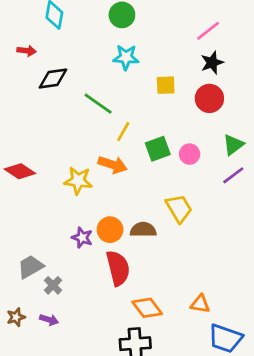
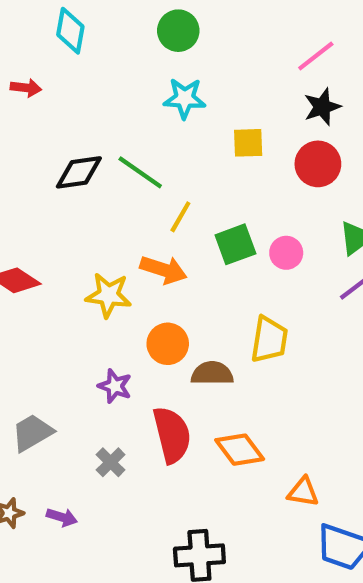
black diamond: (53, 79) -> (79, 172), moved
yellow trapezoid: (179, 208) -> (269, 340), turned 40
orange circle: (110, 230) -> (168, 344), moved
gray cross: (53, 285) -> (111, 462), moved
orange diamond: (147, 308) -> (240, 450), moved

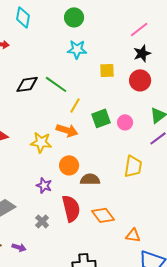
yellow trapezoid: (269, 340) -> (133, 166), moved

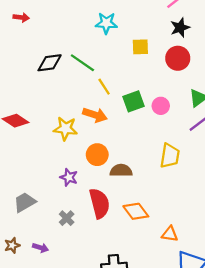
yellow line: (75, 105) -> (104, 87), turned -63

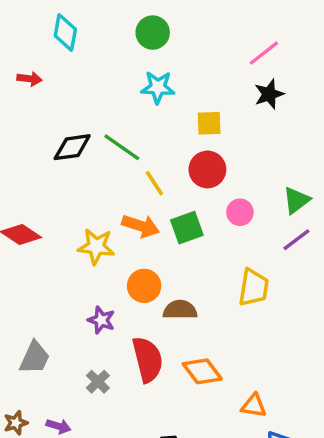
red circle: (178, 58) -> (207, 169), moved
green square: (134, 101) -> (187, 228), moved
gray trapezoid: (25, 202) -> (35, 358), turned 145

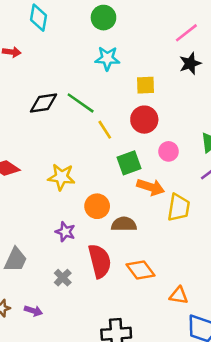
orange arrow: (141, 226) -> (151, 187), moved

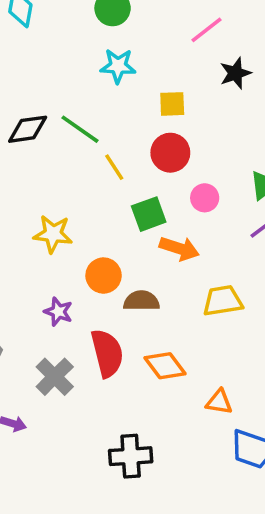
pink line: (186, 33) -> (206, 30), moved
yellow trapezoid: (179, 208) -> (223, 301), moved, turned -108
gray cross: (63, 278) -> (55, 377), size x1.5

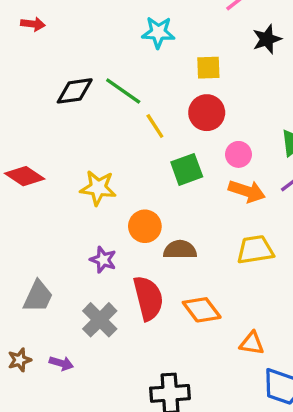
orange arrow: (179, 248) -> (247, 191), moved

